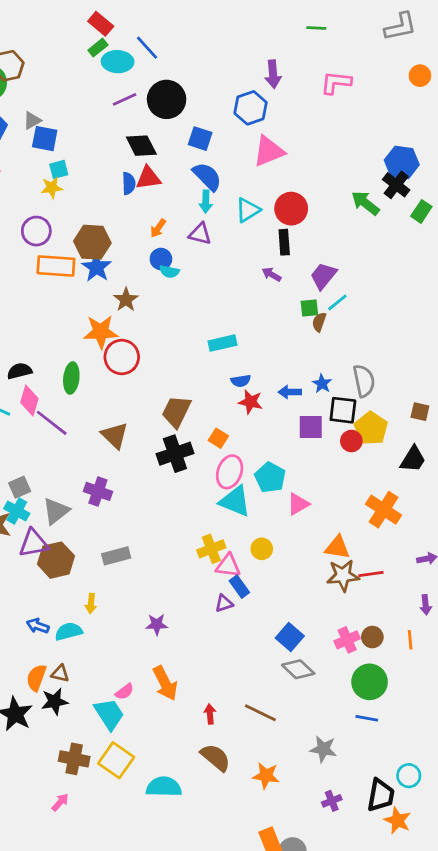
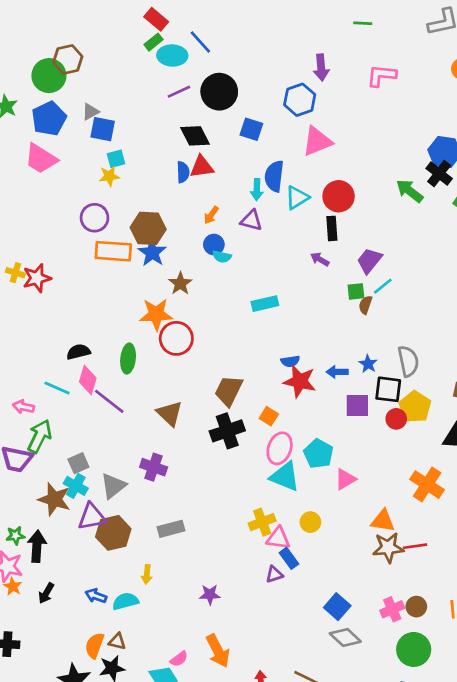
blue semicircle: (207, 176) -> (274, 176), moved, turned -128
cyan rectangle: (223, 343) -> (265, 304), moved
red star: (251, 402) -> (300, 381), size x1.4

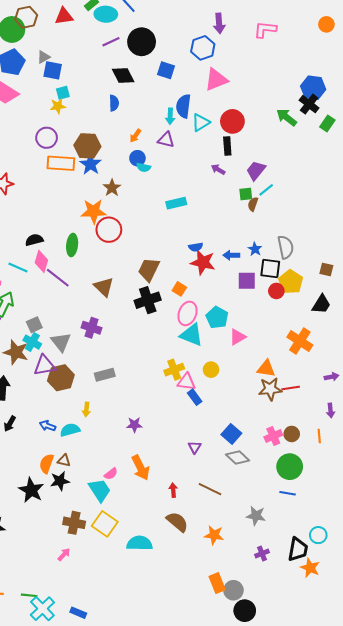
red triangle: (202, 167) -> (64, 16), moved
gray triangle: (113, 486) -> (61, 342), turned -30
purple triangle: (274, 574) -> (195, 447), moved, turned -40

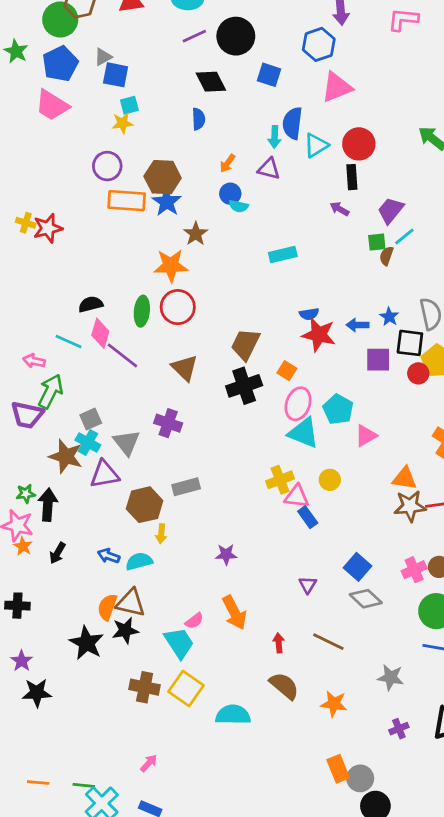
red circle: (109, 230) -> (178, 307), moved
brown hexagon: (61, 378) -> (145, 505), moved
brown triangle: (64, 461) -> (131, 603), size x1.6
pink arrow: (64, 554) -> (149, 763), moved

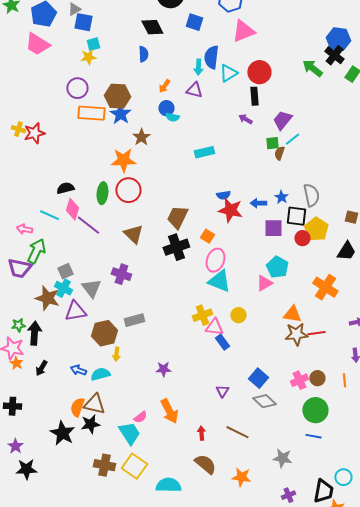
cyan pentagon: (338, 409) -> (277, 267), moved

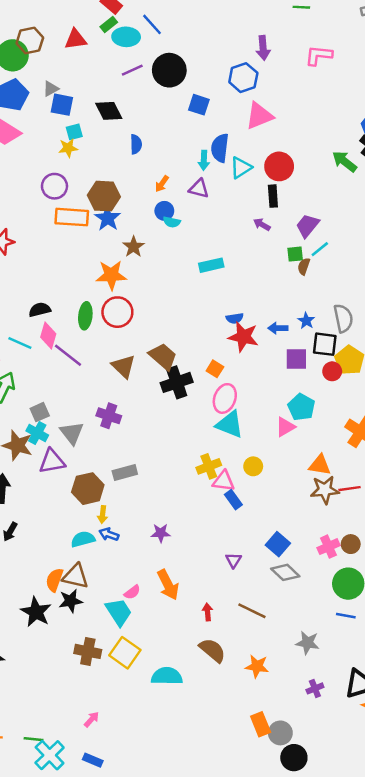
black diamond: (152, 27) -> (109, 111), moved
brown trapezoid: (177, 217) -> (163, 356), moved, turned 105
blue arrow: (78, 370) -> (109, 534), moved

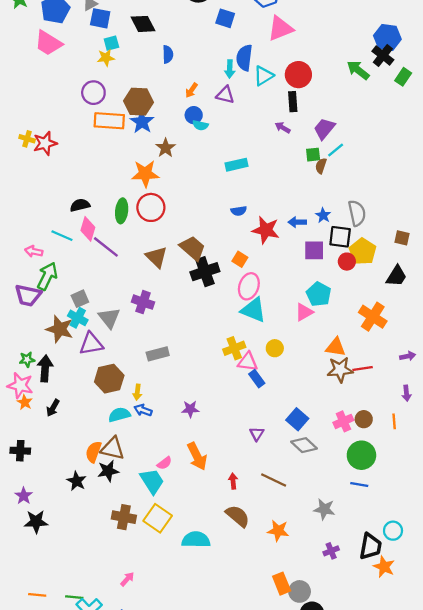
blue semicircle: (235, 318) -> (239, 211), moved
brown hexagon: (88, 489) -> (109, 379), moved
black star: (36, 612) -> (77, 481), size x0.7

